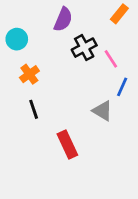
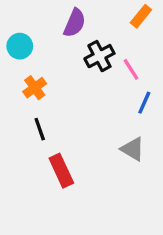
gray triangle: (102, 111) -> (133, 149), moved
red rectangle: (67, 144) -> (61, 171), moved

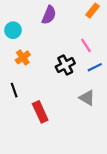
black cross: (99, 56) -> (65, 65), moved
blue line: (144, 103) -> (95, 67), turned 40
black line: (40, 129) -> (14, 90), moved

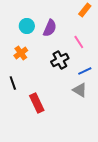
purple semicircle: (49, 15) -> (50, 28), moved
cyan circle: (13, 30) -> (27, 26), moved
blue line: (95, 67) -> (85, 71), moved

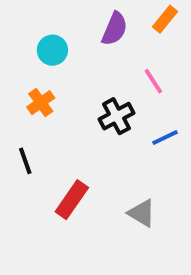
purple semicircle: (50, 28) -> (115, 29), moved
gray triangle: (80, 90) -> (142, 213), moved
red rectangle: (37, 103) -> (72, 200), turned 60

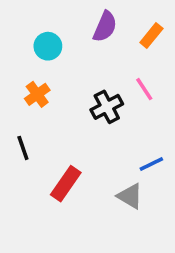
orange rectangle: (165, 19) -> (151, 35), moved
pink line: (153, 81) -> (144, 89), moved
blue line: (165, 138) -> (151, 164), moved

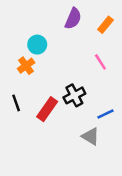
cyan circle: (48, 46) -> (37, 45), moved
black cross: (107, 107) -> (74, 95), moved
red rectangle: (66, 184) -> (47, 109), moved

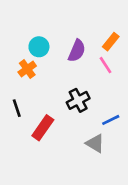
purple semicircle: (73, 19) -> (77, 51), moved
orange rectangle: (105, 25) -> (111, 42), moved
red rectangle: (47, 109) -> (43, 128), moved

